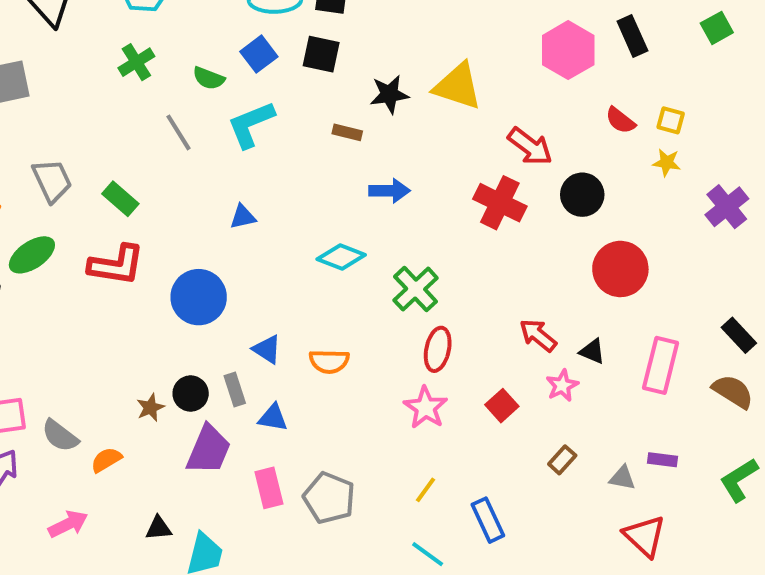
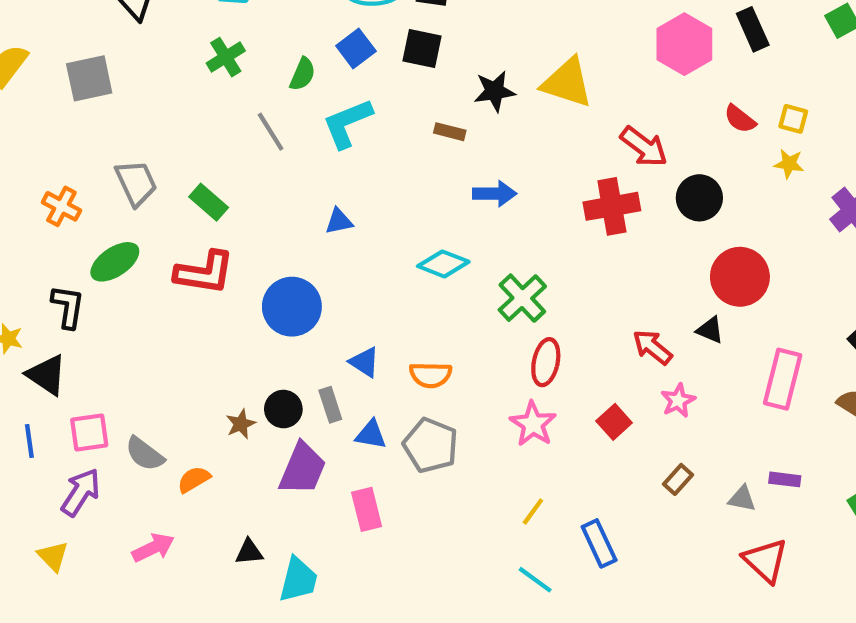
green semicircle: (209, 78) -> (303, 74), turned -88
red cross: (500, 203) -> (612, 206), turned -36
black triangle: (592, 351) -> (710, 330), moved
gray pentagon: (329, 498) -> (431, 445), moved

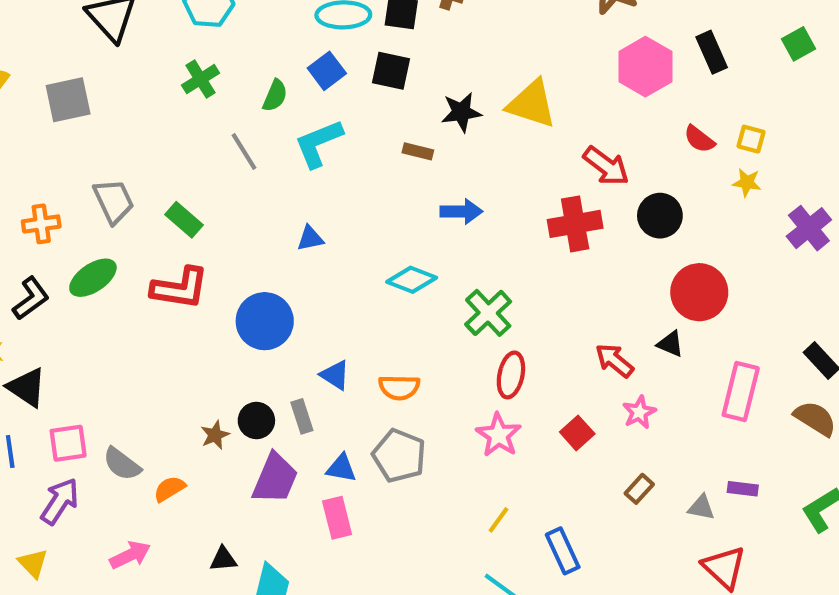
orange cross: (61, 206) -> (41, 224), turned -36
black L-shape: (68, 307) -> (31, 298), moved, turned 45
blue triangle: (371, 435) -> (341, 468), moved

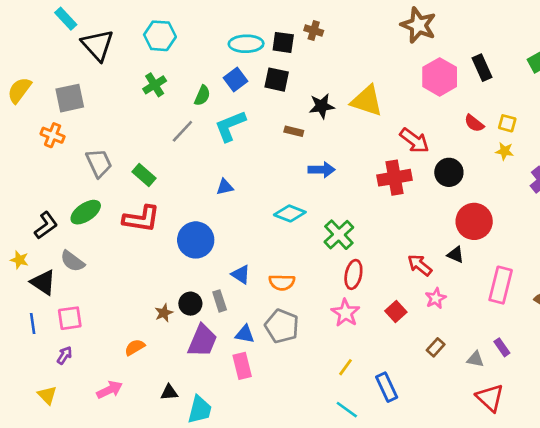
gray line: (244, 151) -> (182, 131), turned 75
orange cross: (41, 224) -> (53, 135), moved, turned 30
gray semicircle: (122, 464) -> (72, 261), moved
purple rectangle: (743, 489) -> (502, 347), turned 48
purple arrow: (60, 501) -> (64, 355), size x0.6

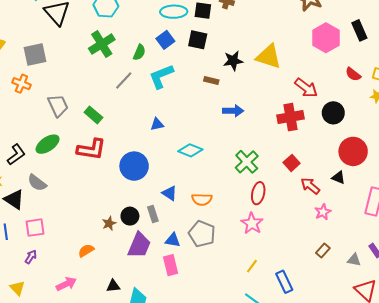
green cross: (155, 85) -> (102, 44), size x1.4
cyan diamond: (290, 213) -> (190, 150), moved
red square: (396, 312) -> (292, 163), moved

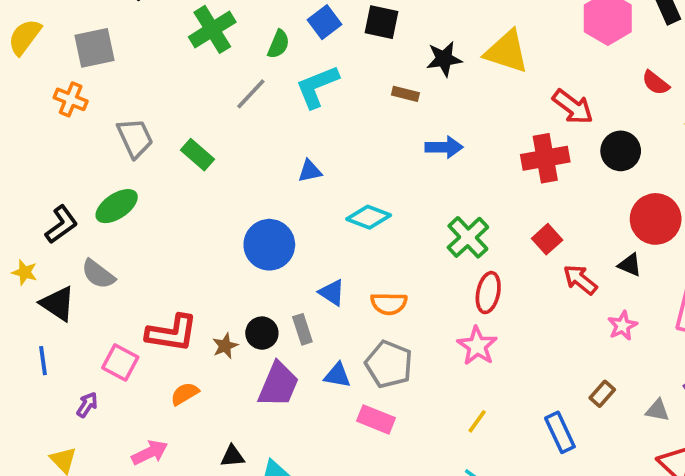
red L-shape: (91, 149) -> (172, 333), moved
pink star: (323, 212) -> (622, 326), moved
pink square: (35, 228) -> (120, 362), moved, turned 36
pink rectangle: (171, 265) -> (376, 419), moved, turned -54
blue rectangle: (284, 282) -> (560, 432), moved

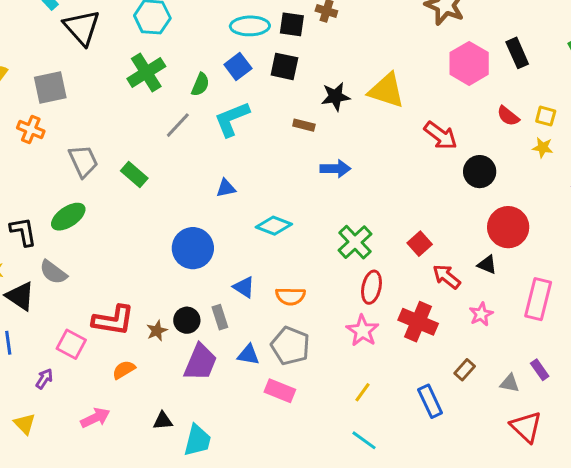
red cross: (545, 158) -> (418, 322), moved, turned 33
black L-shape: (61, 224) -> (23, 232), turned -64

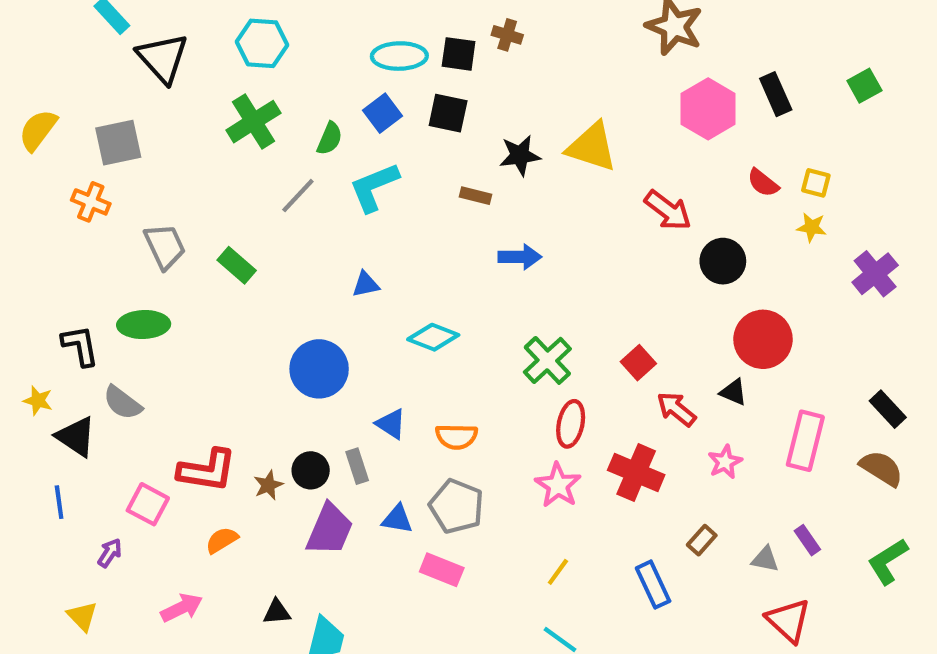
green ellipse: (68, 217) -> (144, 325), turned 32

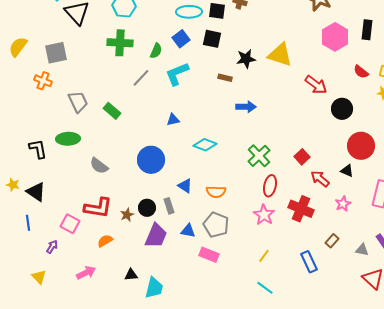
black rectangle: (776, 94) -> (367, 30), turned 30
green cross: (254, 122) -> (120, 43), turned 35
yellow star: (38, 401) -> (13, 185), moved
gray semicircle: (122, 403) -> (99, 166), moved

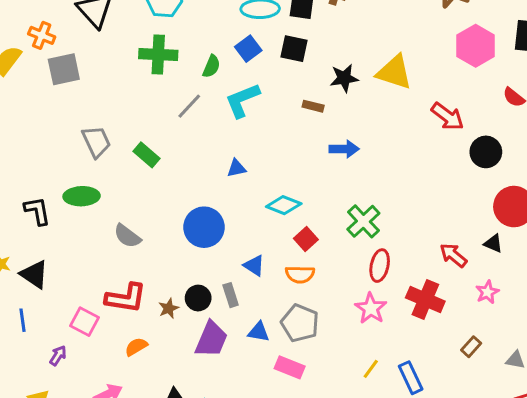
orange cross: (43, 81) -> (42, 35), moved
red square: (302, 157) -> (306, 239), moved
blue rectangle: (309, 262) -> (411, 378), moved

